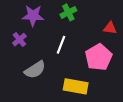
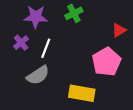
red triangle: (110, 28) -> (119, 30), turned -40
white line: (61, 45) -> (46, 48), moved

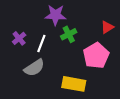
green cross: (74, 13) -> (69, 34), moved
purple star: (36, 17) -> (56, 15), moved

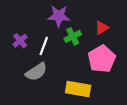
red triangle: (107, 27) -> (102, 28), moved

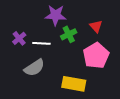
red triangle: (102, 28) -> (96, 26), turned -40
white line: (44, 46) -> (41, 43), turned 72

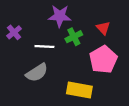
purple cross: (19, 38) -> (14, 32), moved

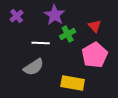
purple star: (60, 16) -> (55, 15), turned 30
purple cross: (14, 32) -> (17, 16), moved

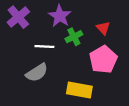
purple cross: (17, 16) -> (18, 17), size x1.5

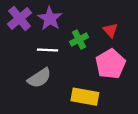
purple star: (60, 16) -> (50, 18), moved

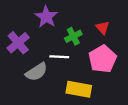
purple cross: (20, 18) -> (18, 43), moved
white line: (48, 50) -> (59, 57), moved

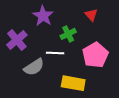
red triangle: (102, 28) -> (91, 15), moved

